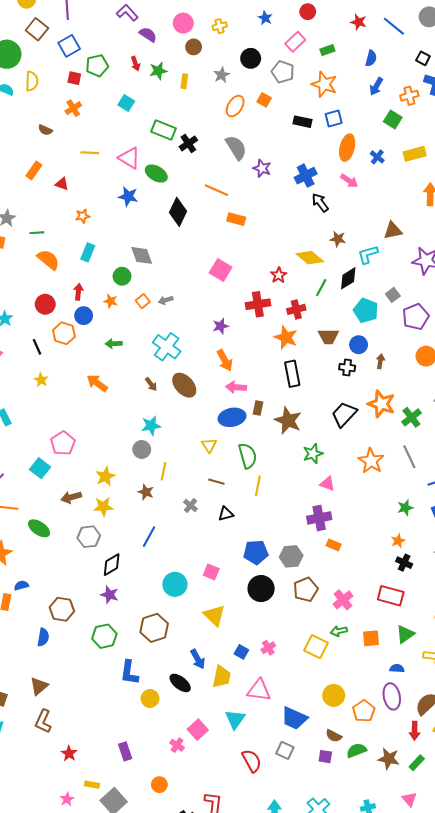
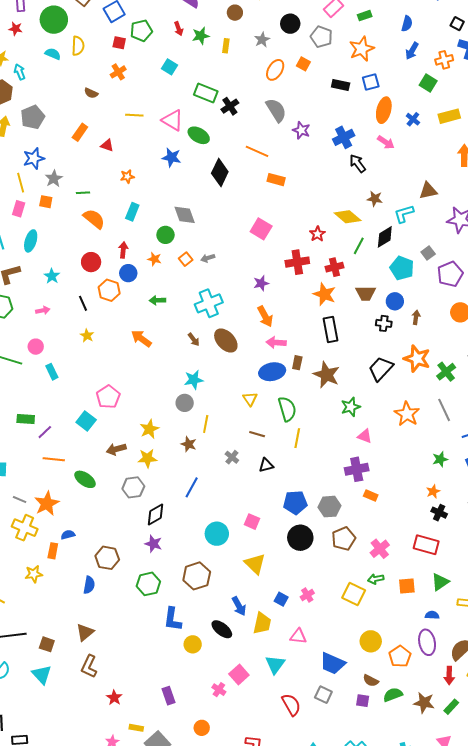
orange star: (324, 84) -> (362, 49), turned 30
cyan cross: (167, 347) -> (209, 303), turned 32
pink triangle: (259, 690) -> (298, 636), size x0.7

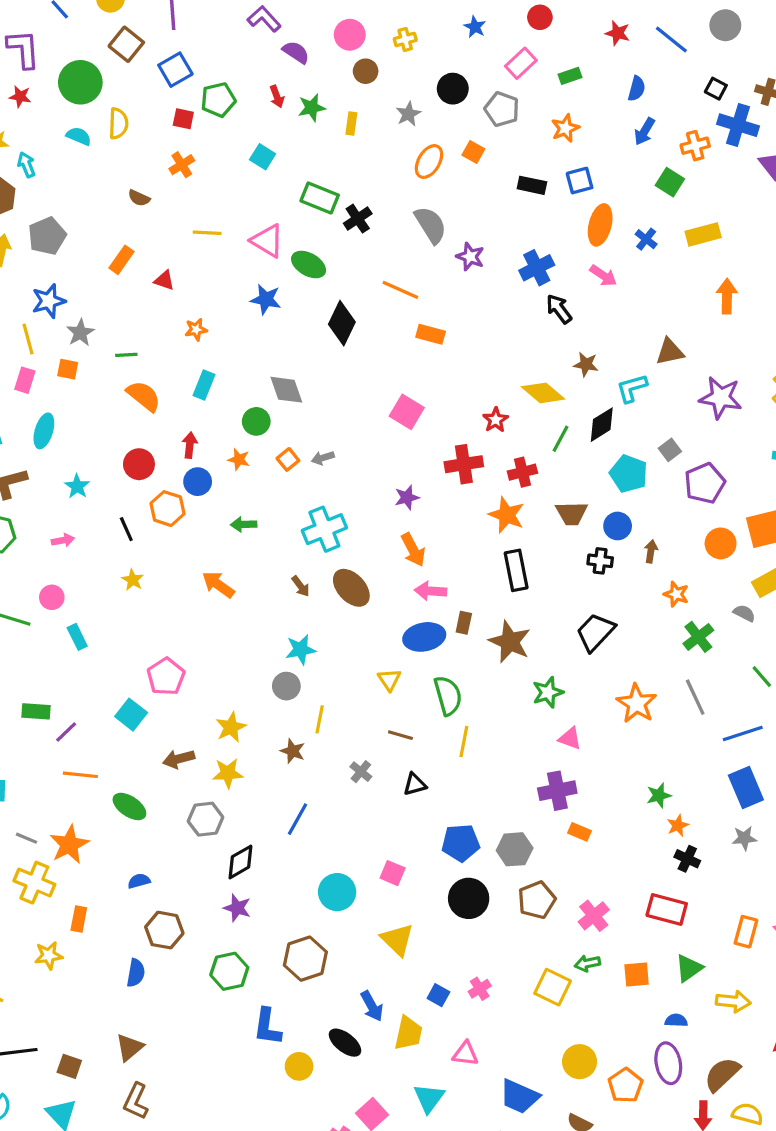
orange star: (362, 49) -> (565, 128), size x0.7
orange star: (417, 359) -> (676, 594), moved, size x0.6
green star: (440, 459) -> (659, 795), moved
blue semicircle: (68, 535) -> (139, 881), moved

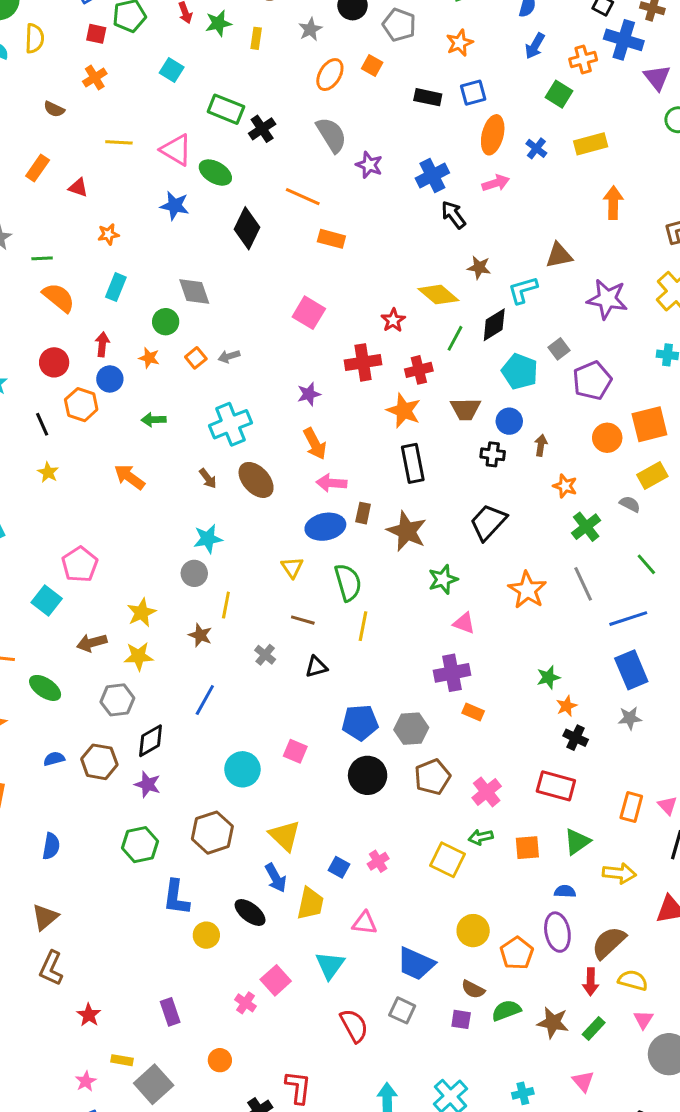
pink arrow: (603, 276) -> (496, 183), turned -52
brown hexagon: (164, 930) -> (99, 762), moved
yellow triangle: (397, 940) -> (285, 836), moved

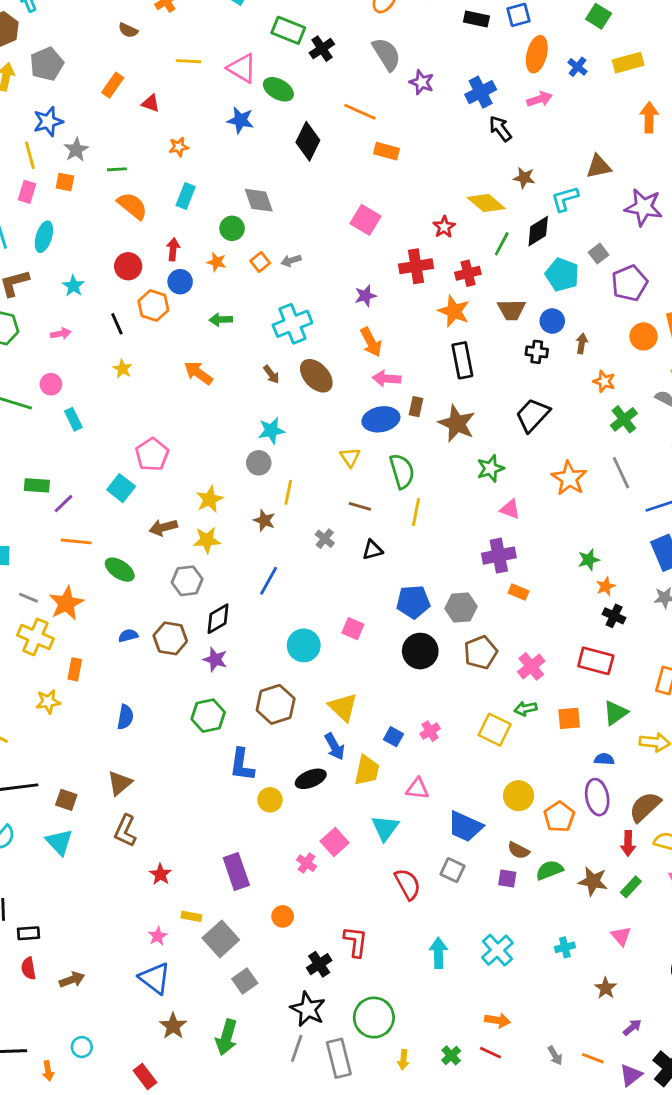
black ellipse: (250, 912) -> (311, 779), turned -60
purple rectangle: (170, 1012) -> (236, 871), size x1.4

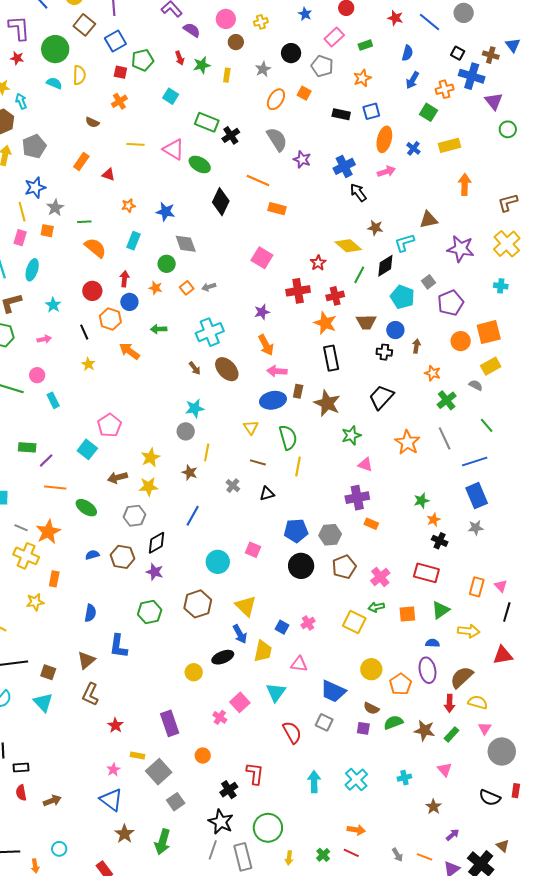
blue star: (240, 120) -> (166, 212), moved
orange arrow: (198, 373) -> (129, 351), moved
blue L-shape: (242, 765) -> (118, 646), moved

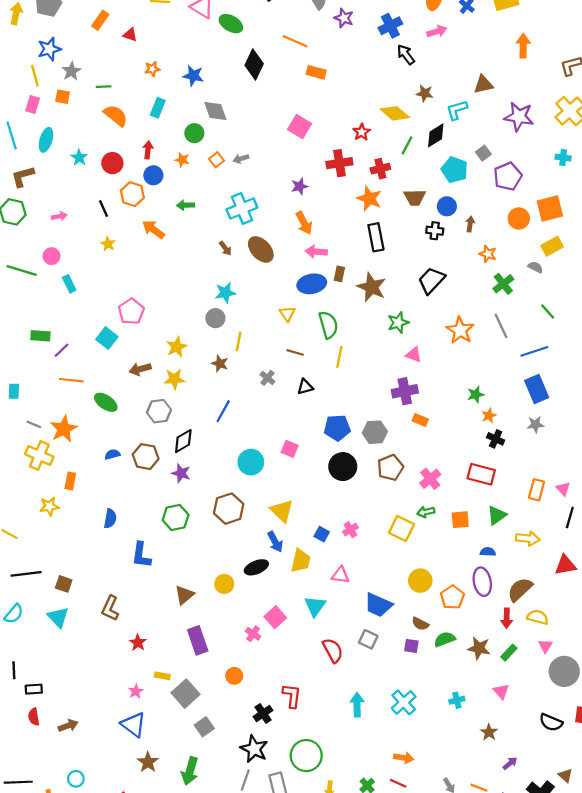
cyan star: (53, 305) -> (79, 158), moved
brown triangle: (86, 660) -> (184, 595), moved

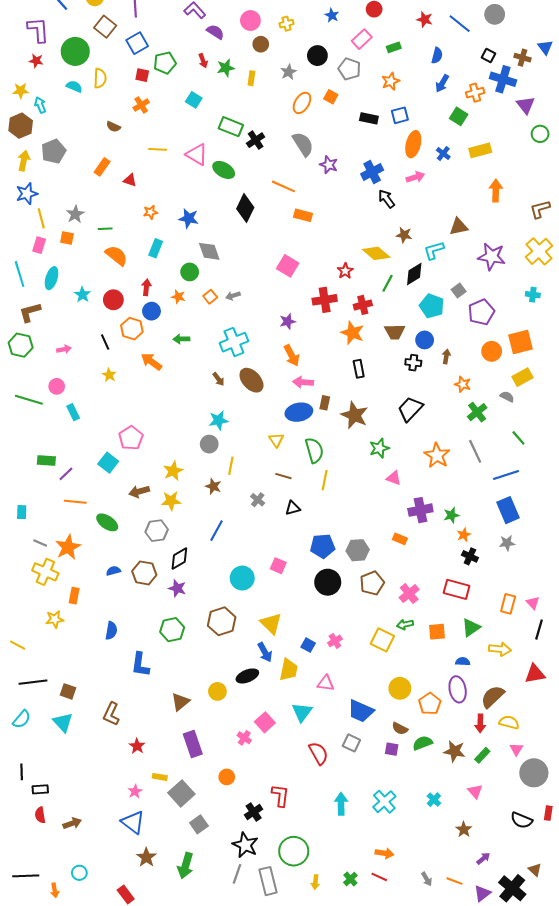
blue star: (49, 49) -> (27, 194), moved
black rectangle: (376, 237) -> (359, 369), size x0.7
purple cross: (405, 391) -> (420, 510), moved
cyan cross: (457, 700) -> (434, 800), turned -32

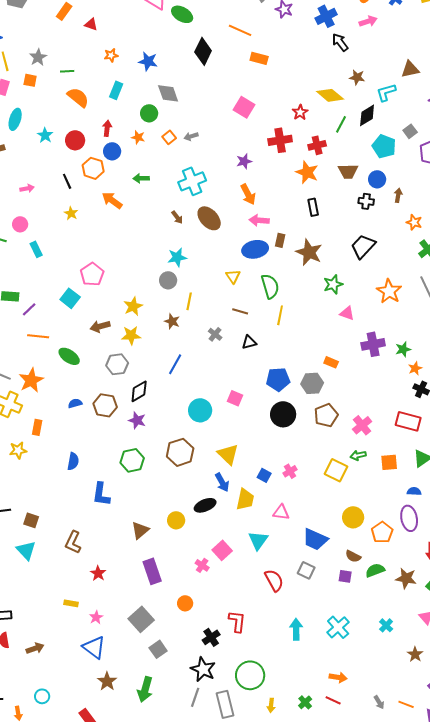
orange rectangle: (400, 539) -> (331, 362), moved
yellow rectangle: (160, 777) -> (71, 603), moved

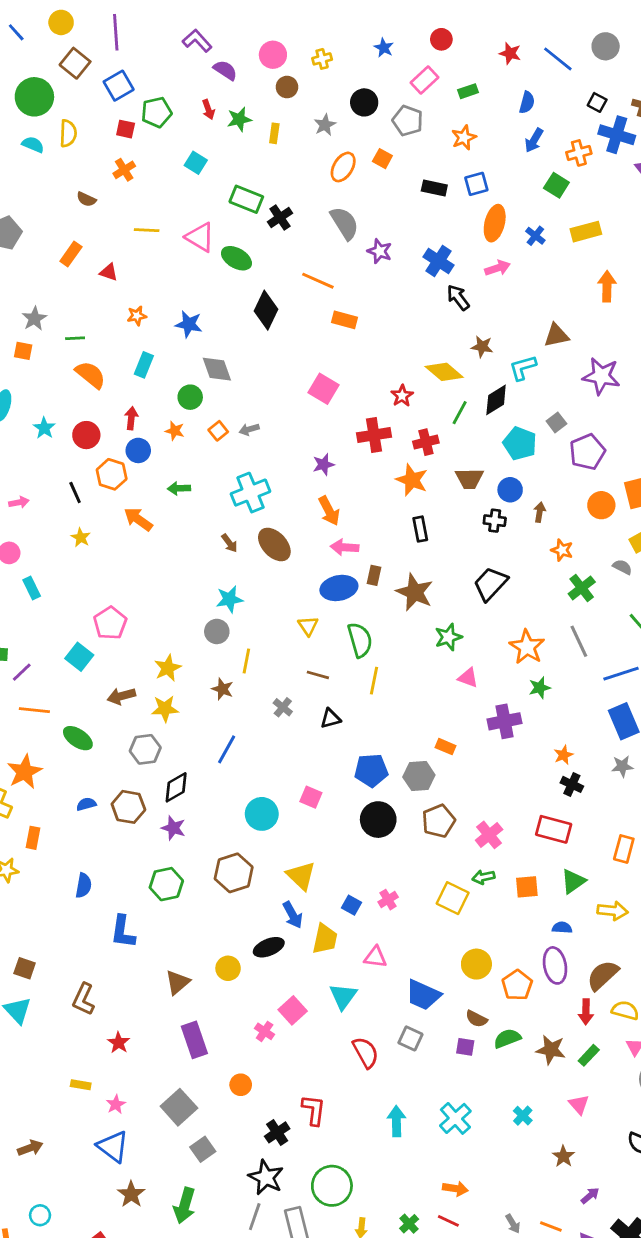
blue cross: (326, 16) -> (439, 261), turned -30
green star: (403, 349) -> (540, 688), moved

